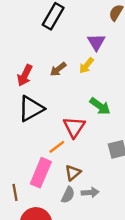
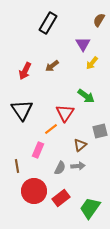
yellow arrow: (86, 66) -> (92, 63), moved
black triangle: (31, 109) -> (22, 110), moved, turned -35
pink rectangle: (41, 173) -> (38, 150), size x0.7
brown triangle: (73, 173) -> (80, 145), moved

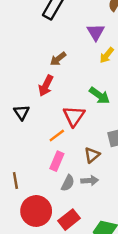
red arrow: (25, 71) -> (46, 86), moved
black triangle: (22, 110) -> (22, 112), size x0.6
pink rectangle: (38, 150) -> (57, 161), moved

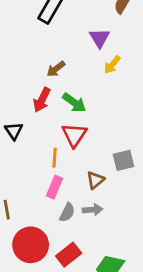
green arrow: (99, 95) -> (74, 103), moved
orange line: (57, 136) -> (55, 158), turned -49

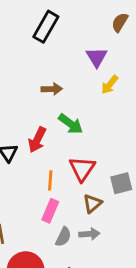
brown arrow: (56, 69) -> (52, 89), turned -144
red arrow: (42, 100) -> (37, 140), moved
red triangle: (74, 135) -> (82, 169), moved

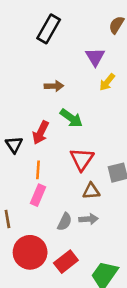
orange line: (50, 180) -> (38, 170), moved
brown triangle: (92, 204) -> (91, 191), turned 36
pink rectangle: (50, 211) -> (38, 195), moved

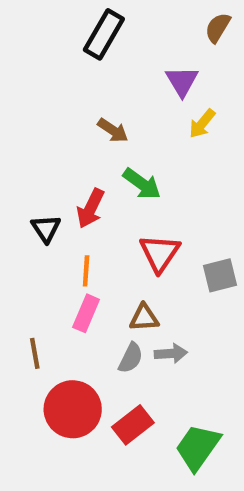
brown arrow: (54, 86) -> (113, 130), turned 36
brown triangle: (91, 191) -> (144, 318), moved

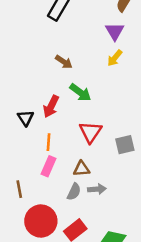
purple triangle: (182, 81) -> (115, 31), moved

